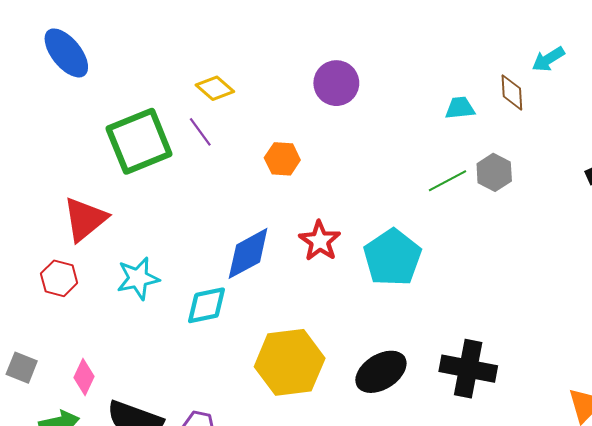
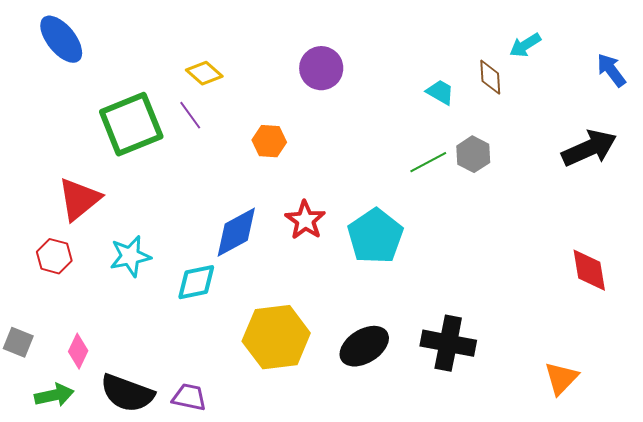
cyan trapezoid: (460, 108) -> (440, 92), turned 36

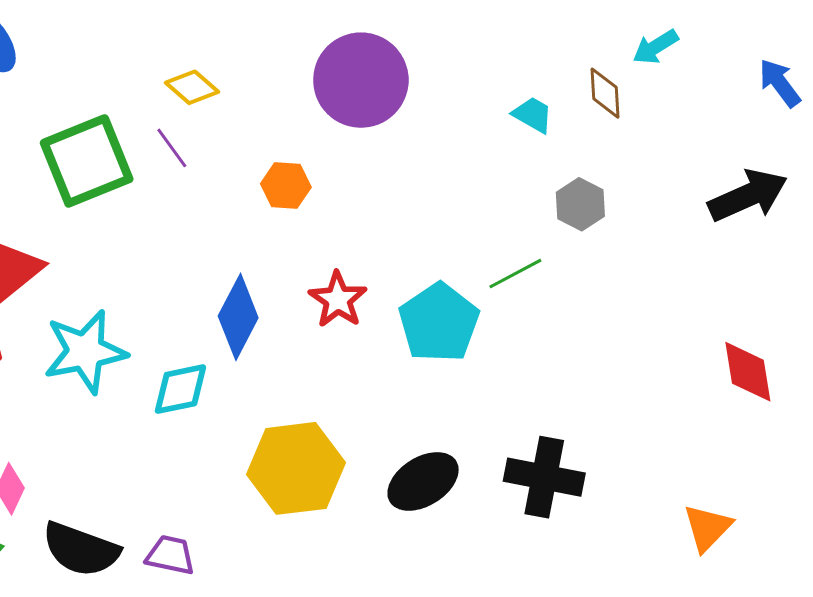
purple circle: (321, 68) -> (361, 80), size x1.5
green line: (428, 162) -> (515, 274), moved
blue diamond: (236, 232) -> (238, 317), turned -34
cyan star: (130, 256) -> (85, 352), size x1.4

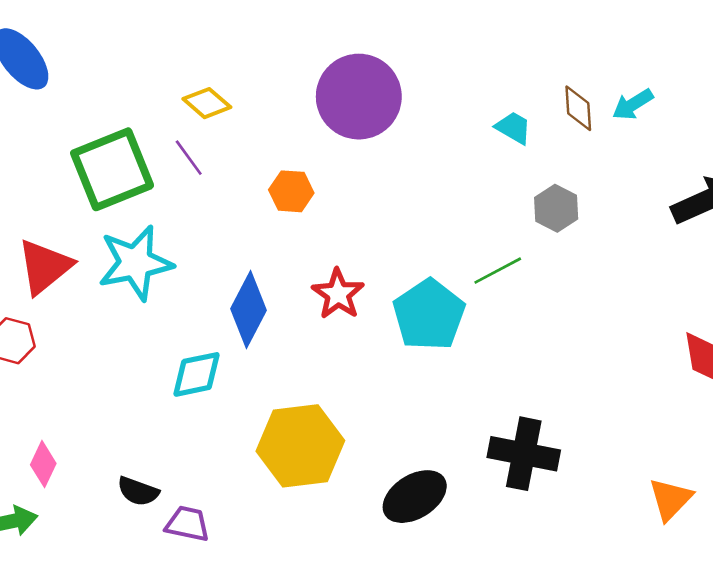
cyan arrow: (655, 47) -> (633, 104), moved
cyan star: (85, 352) -> (135, 263), moved
black ellipse: (423, 481) -> (415, 497), moved
black semicircle: (81, 549) -> (138, 491), moved, size x0.6

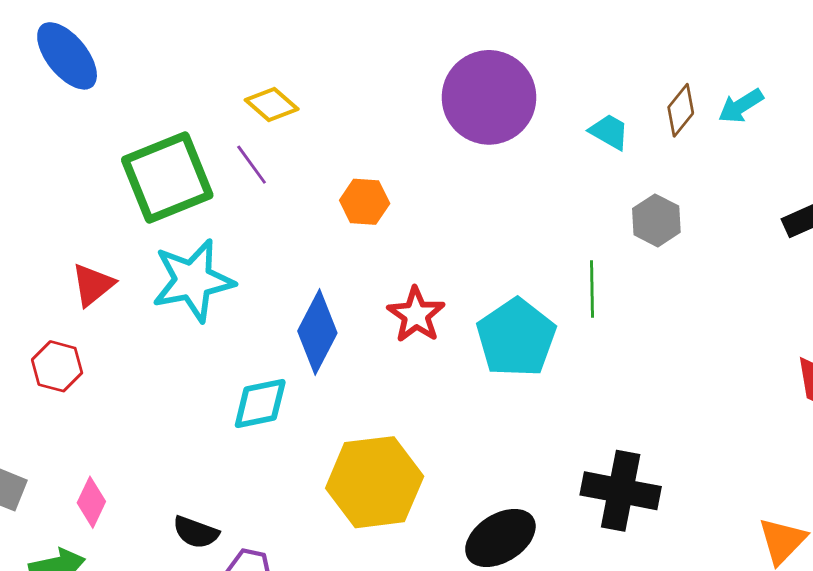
purple circle: (359, 97) -> (489, 97), moved
brown diamond: (578, 108) -> (681, 110), turned 42
red triangle: (45, 267) -> (93, 285), size x0.7
green line: (498, 271) -> (592, 289), turned -63

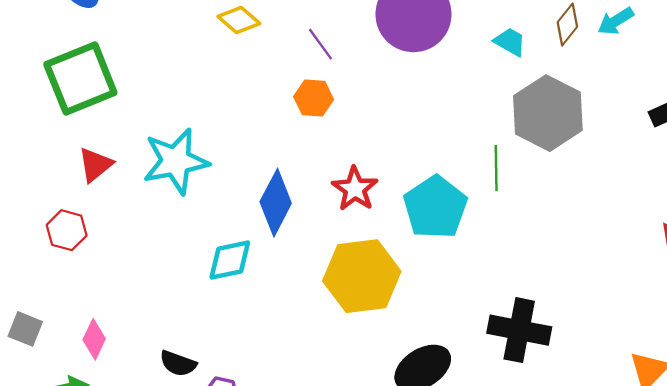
purple line: (252, 165) -> (320, 44), moved
green square: (167, 177) -> (80, 79), moved
gray hexagon: (656, 220) -> (548, 113), size x1.8
yellow hexagon: (375, 482) -> (362, 276), moved

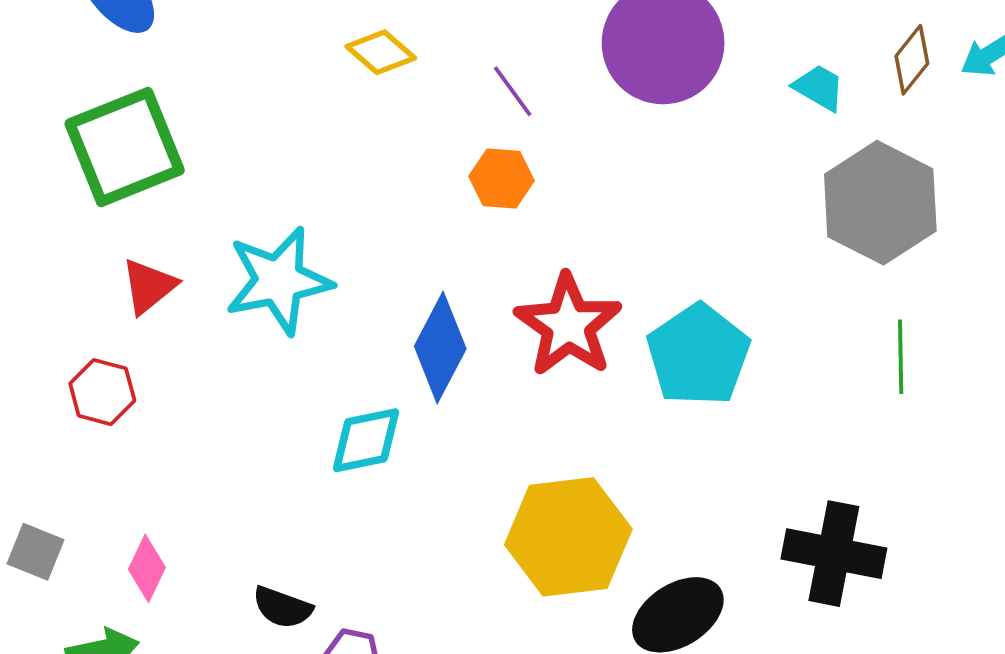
green line: (496, 168) -> (901, 357), moved
red star: (355, 189) -> (568, 325), size x1.4
yellow hexagon: (362, 276) -> (568, 537), moved

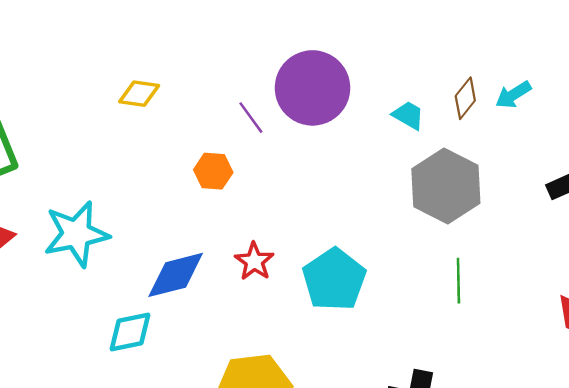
yellow diamond: (381, 52) -> (139, 94), turned -33
purple line: (513, 91) -> (251, 118), moved
red star: (568, 325) -> (254, 261), size x0.6
blue diamond: (440, 347) -> (176, 275), turned 48

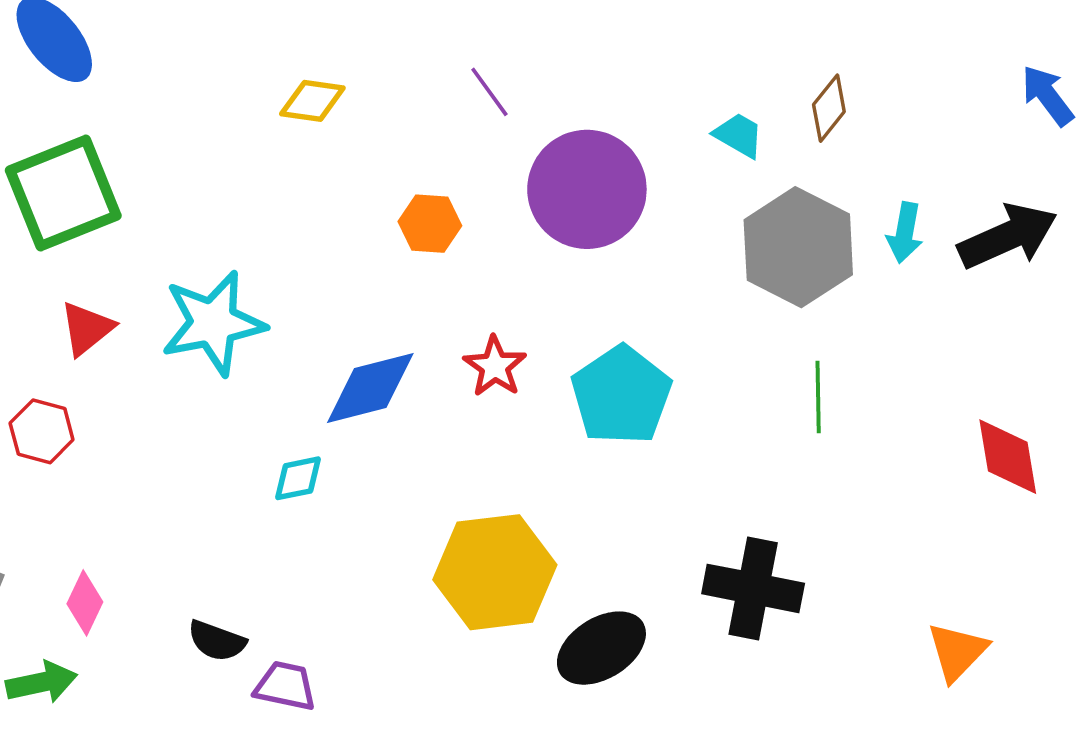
purple circle: (312, 88) -> (587, 189), moved
cyan arrow: (513, 95) -> (905, 233), moved, turned -48
purple line: (251, 118) -> (489, 92), moved
cyan diamond: (130, 332) -> (298, 478), size x0.7

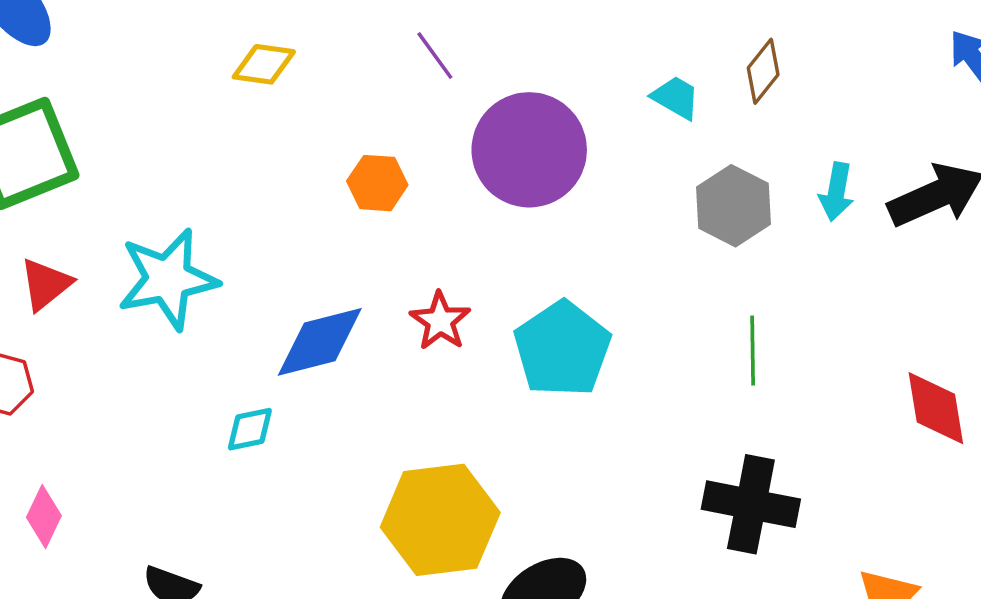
gray hexagon: (798, 247) -> (733, 206), size x0.7
black cross: (753, 588) -> (751, 504), moved
pink diamond: (85, 603) -> (44, 516), moved

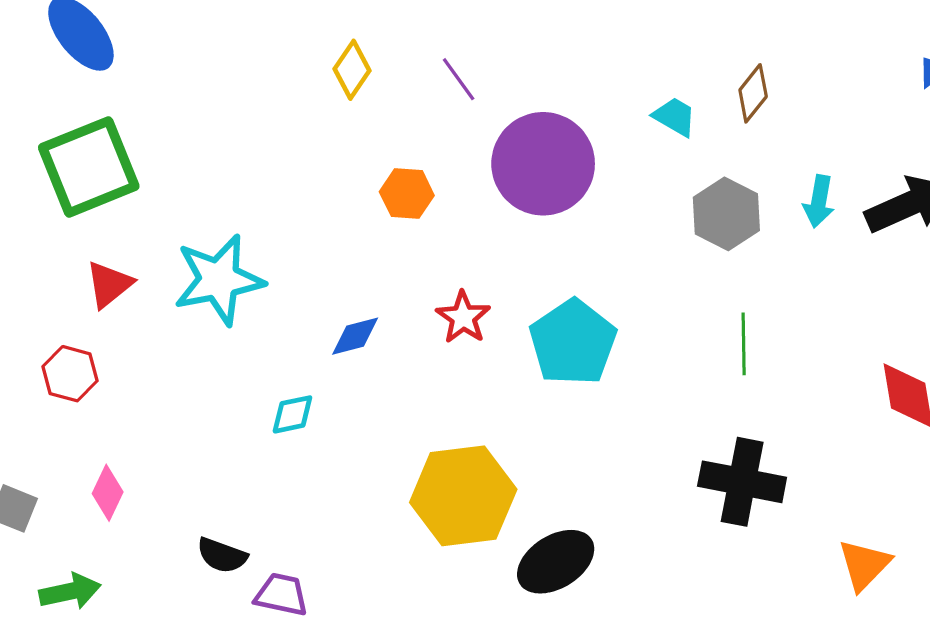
yellow diamond: (264, 64) -> (352, 70), moved, turned -64
blue diamond: (320, 342) -> (355, 336), size x0.6

